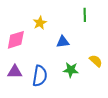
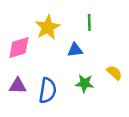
green line: (85, 15) -> (89, 23), moved
yellow star: (40, 23) -> (48, 27), size x1.5

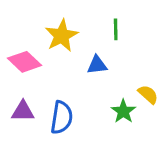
pink diamond: (19, 48) -> (24, 62), turned 60
green star: (85, 83) -> (123, 111), moved, turned 30

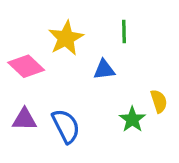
yellow semicircle: (148, 94) -> (159, 101), turned 30
blue semicircle: (62, 118) -> (66, 126), turned -36

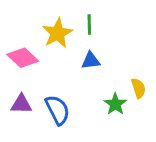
green line: (124, 31) -> (89, 24), moved

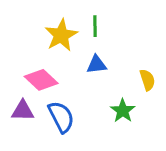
pink diamond: (23, 58) -> (41, 80), moved
yellow semicircle: (138, 88) -> (147, 80), moved

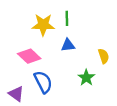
yellow star: (61, 35) -> (43, 25), turned 30
purple triangle: (23, 111) -> (16, 94), moved, turned 35

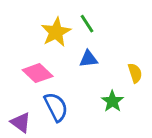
green line: (67, 18) -> (87, 24), turned -32
yellow star: (43, 25) -> (56, 32), turned -30

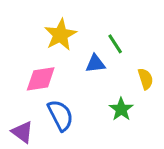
green line: (87, 24) -> (115, 44), moved
pink diamond: (38, 73) -> (41, 79), turned -52

